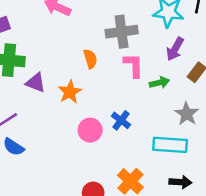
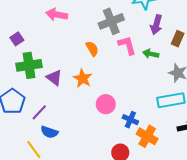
purple triangle: (36, 83) -> (54, 78), turned 30
green arrow: (159, 83) -> (151, 54), turned -140
blue cross: (121, 120) -> (130, 120), moved

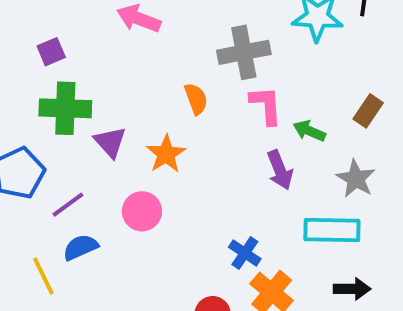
purple arrow: (156, 25) -> (280, 170), moved, turned -48
pink circle: (106, 104) -> (142, 211), moved
blue semicircle: (49, 132) -> (81, 247), turned 126

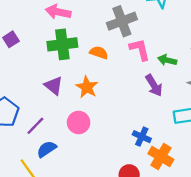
orange semicircle: (196, 99) -> (99, 53), turned -42
green cross: (65, 108) -> (62, 44), moved

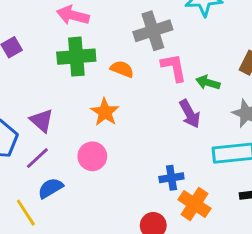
purple triangle: (54, 86) -> (42, 121), moved
blue cross: (142, 137) -> (171, 178), turned -36

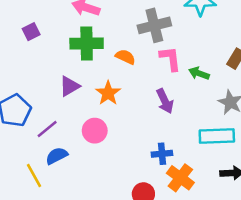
purple arrow: (190, 114) -> (165, 101), moved
purple triangle: (42, 121) -> (69, 86), moved, turned 45

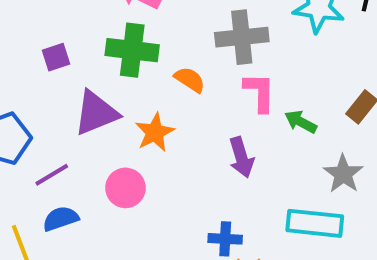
purple square: (31, 32) -> (56, 57), moved
purple triangle: (69, 86) -> (96, 113), size x1.4

